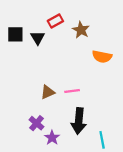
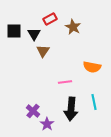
orange semicircle: (102, 57) -> (92, 67), moved
brown triangle: (48, 92) -> (43, 51), moved, turned -32
cyan line: (102, 140) -> (94, 102), moved

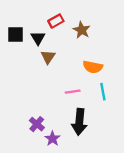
orange semicircle: (92, 67) -> (93, 67), moved
cyan line: (94, 102) -> (103, 92), moved

